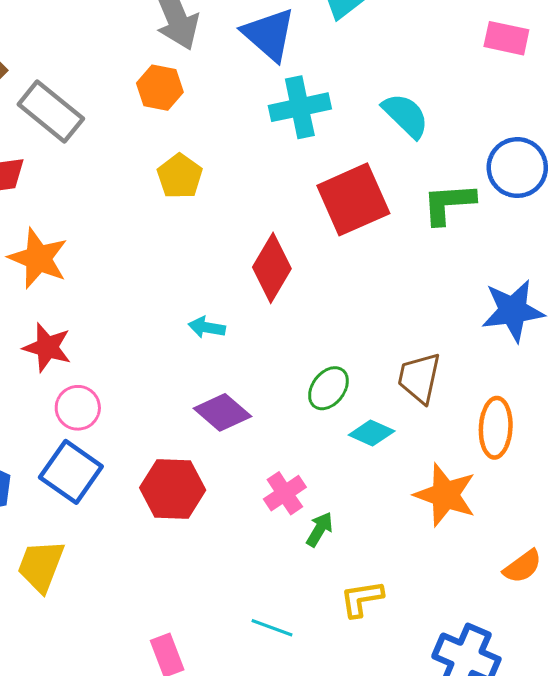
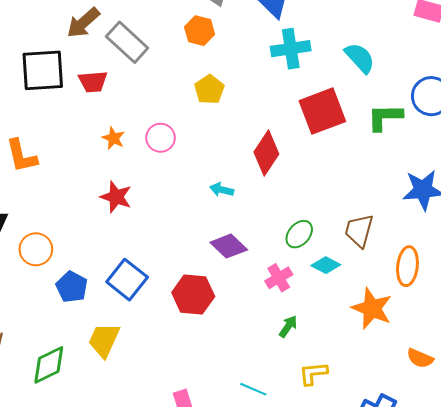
orange star: (38, 258) -> (113, 138), size x0.6
pink circle: (78, 408) -> (161, 138), moved
pink cross: (285, 493) -> (279, 278), moved
orange semicircle: (523, 566) -> (420, 358), turned 56

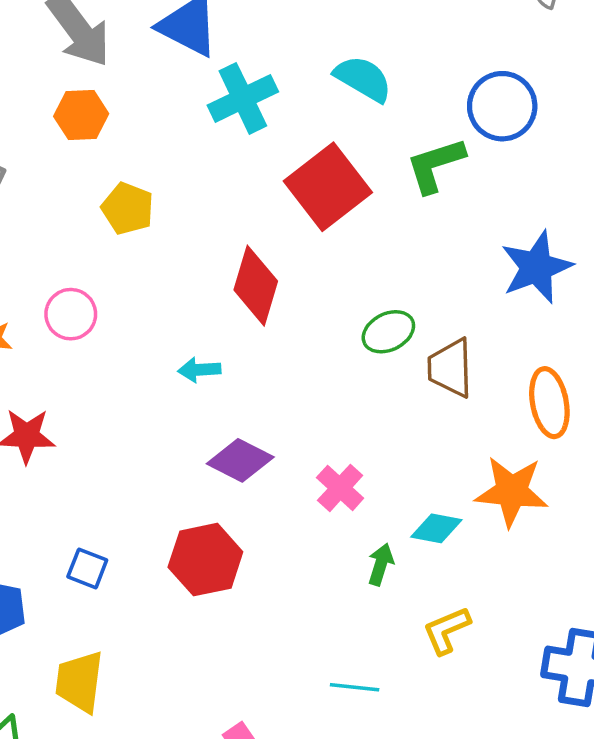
green ellipse: (299, 234) -> (388, 332), moved, turned 40
cyan diamond: (326, 265) -> (436, 528), moved
blue square: (127, 280) -> (87, 568), size x0.6

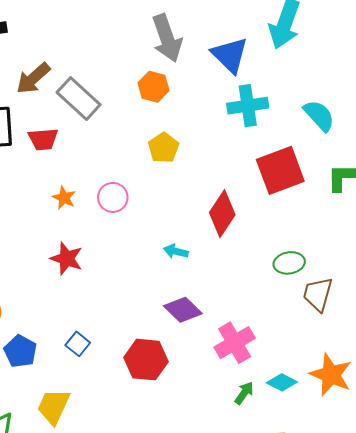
pink cross: (340, 488) -> (235, 343), size x1.4

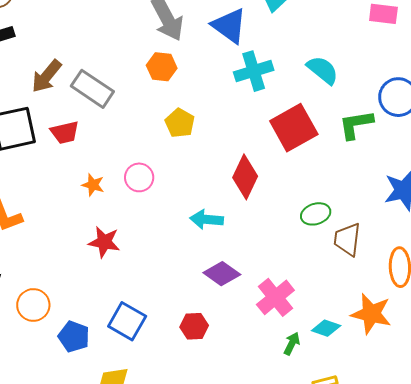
cyan arrow: (176, 251) -> (207, 219), size x1.4
blue square: (78, 344) -> (127, 321), size x1.6
red hexagon: (146, 360) -> (194, 326), size x0.7

